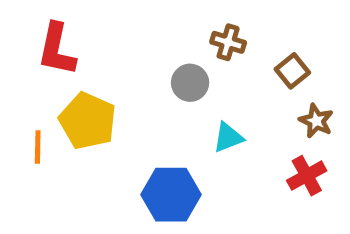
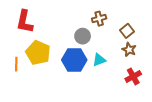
brown cross: (228, 42) -> (99, 19), turned -32
brown star: (316, 121) -> (129, 50), moved
blue hexagon: (171, 195) -> (74, 60), moved

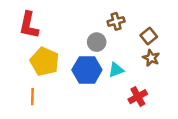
orange line: (16, 64) -> (32, 97), moved
red cross: (133, 76) -> (138, 97), moved

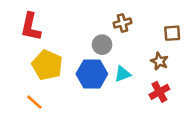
brown square: (149, 36) -> (172, 33), moved, turned 35
orange line: (32, 97) -> (34, 102), turned -49
red cross: (138, 97) -> (159, 92), moved

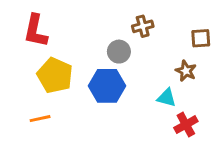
cyan triangle: (122, 74) -> (167, 98), moved, turned 36
red cross: (159, 92) -> (186, 125), moved
orange line: (34, 102) -> (40, 119), turned -54

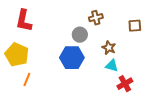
brown star: (186, 71) -> (109, 48), moved
yellow pentagon: (55, 75) -> (17, 55), moved
orange line: (40, 119) -> (27, 80), turned -56

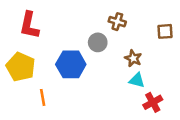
brown cross: (96, 18) -> (117, 22), turned 32
blue hexagon: (72, 58) -> (71, 64), moved
orange line: (27, 80) -> (43, 97), moved, turned -32

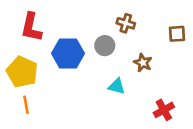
blue hexagon: (71, 64) -> (68, 53), moved
cyan triangle: (137, 80) -> (117, 86), moved
orange line: (43, 97) -> (26, 105), moved

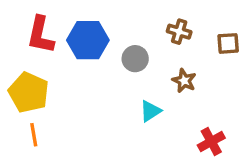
brown cross: (126, 23) -> (179, 32), moved
blue hexagon: (68, 53) -> (88, 40), moved
cyan triangle: (117, 86) -> (150, 111), turned -48

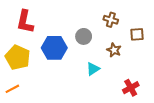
blue hexagon: (88, 40) -> (54, 48), moved
brown square: (228, 43) -> (137, 34), moved
orange line: (34, 135) -> (12, 89), moved, turned 72

